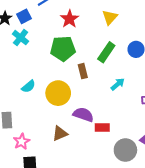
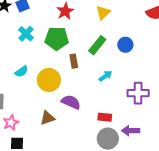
cyan cross: (21, 38) -> (26, 34), moved
red rectangle: (102, 127) -> (105, 117), moved

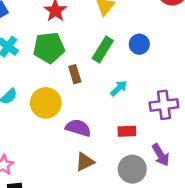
red rectangle: (105, 117) -> (127, 131), moved
brown triangle: (47, 118) -> (85, 162), moved
purple arrow: (131, 131) -> (161, 155), turned -114

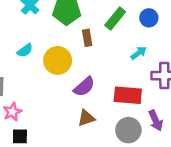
cyan arrow: (119, 88) -> (139, 53), moved
purple semicircle: (78, 128) -> (84, 87), turned 115
red rectangle: (127, 131) -> (128, 95), size x1.6

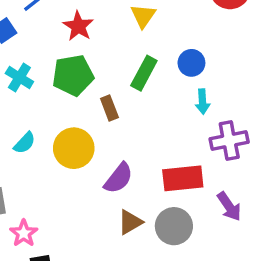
cyan arrow: (139, 53) -> (202, 102), moved, turned 133
gray circle: (128, 130) -> (174, 226), moved

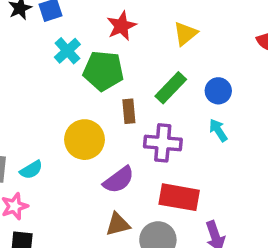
cyan cross: (19, 77) -> (67, 51), moved
cyan arrow: (202, 102) -> (218, 130), turned 135
purple cross: (229, 141) -> (163, 143), moved
cyan semicircle: (25, 143) -> (31, 170), moved

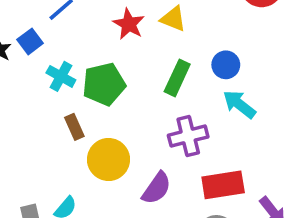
red star: (121, 26) -> (129, 24), moved
yellow triangle: (185, 34) -> (173, 19), turned -40
brown rectangle: (129, 111) -> (74, 127), moved
cyan arrow: (218, 130) -> (239, 104), size x1.4

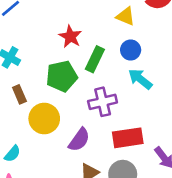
yellow triangle: (173, 19) -> (126, 16), moved
red star: (129, 24) -> (70, 37), moved
green pentagon: (104, 84) -> (62, 76), moved

